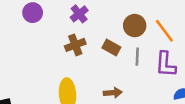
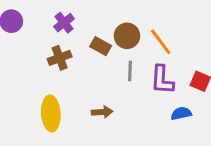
brown rectangle: (111, 48) -> (101, 46), moved

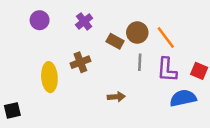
brown cross: (60, 58) -> (80, 62), moved
yellow ellipse: (51, 113) -> (49, 77), moved
blue semicircle: (181, 113) -> (183, 98), size x1.5

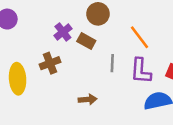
purple cross: (84, 21) -> (63, 32), moved
brown circle: (137, 33) -> (98, 14), moved

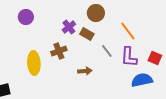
gray line: (112, 63) -> (107, 51), turned -40
brown arrow: (88, 99) -> (85, 71), moved

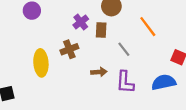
brown rectangle: (87, 34) -> (101, 30), turned 64
purple L-shape: (129, 57) -> (125, 82), moved

